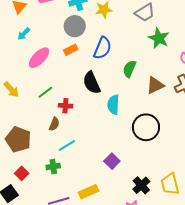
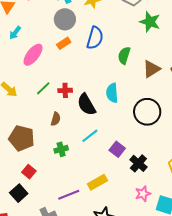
black semicircle: (92, 83) -> (86, 105), moved
red cross: (65, 106) -> (65, 90), moved
cyan line: (67, 146) -> (90, 136), moved
green cross: (53, 167) -> (61, 149), moved
black cross: (141, 185) -> (138, 163), moved

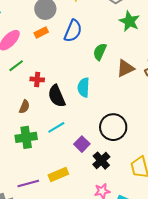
green line: (43, 88) -> (16, 66), moved
black circle: (147, 112) -> (113, 127), moved
green cross: (61, 149) -> (26, 137), size x1.5

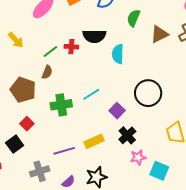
green line: (16, 66) -> (50, 51), moved
black semicircle: (57, 96) -> (94, 36), moved, turned -65
brown semicircle: (24, 107) -> (47, 72), moved
black cross: (101, 161) -> (127, 135), moved

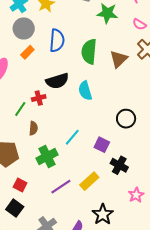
green semicircle: (134, 18) -> (89, 52), size x1.4
brown semicircle: (47, 72) -> (33, 128), moved
black circle: (148, 93) -> (126, 119), size x0.7
purple line: (64, 151) -> (61, 187), moved
pink star: (138, 157) -> (136, 195), moved

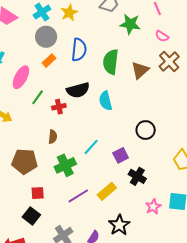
green line: (20, 109) -> (38, 97), moved
purple square: (102, 145) -> (121, 155), turned 35
red square: (20, 185) -> (38, 193), turned -32

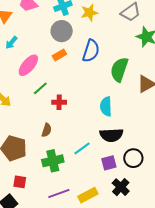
black semicircle: (78, 90) -> (111, 135), moved
black circle: (146, 130) -> (133, 158), moved

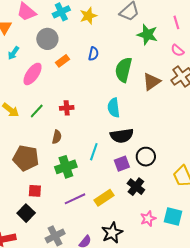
gray circle: (62, 31) -> (47, 39), moved
blue semicircle: (91, 51) -> (93, 54), size x0.6
green line: (40, 88) -> (37, 111), moved
cyan line: (82, 148) -> (94, 152), turned -30

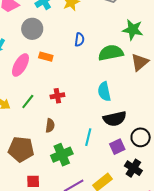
green star: (147, 35) -> (133, 30), moved
orange rectangle: (62, 61) -> (46, 57), moved, turned 56
green semicircle: (124, 70) -> (111, 53), turned 70

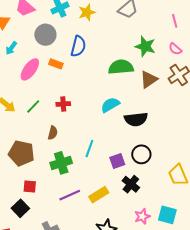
blue semicircle: (79, 40) -> (78, 46), moved, size x1.5
cyan semicircle: (104, 92) -> (110, 105), turned 66
black semicircle: (115, 119) -> (136, 119), moved

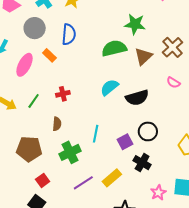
pink semicircle: (175, 49) -> (173, 83), moved
orange rectangle: (56, 64) -> (49, 55), turned 32
red square: (30, 186) -> (43, 180), turned -32

